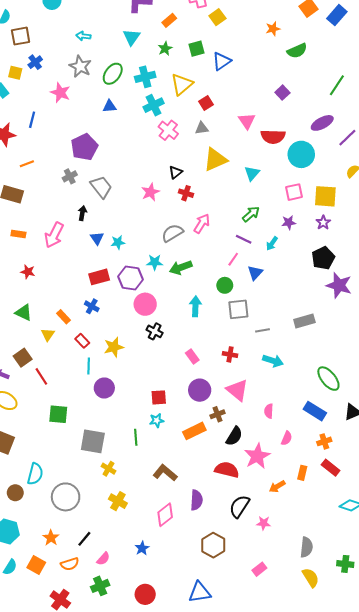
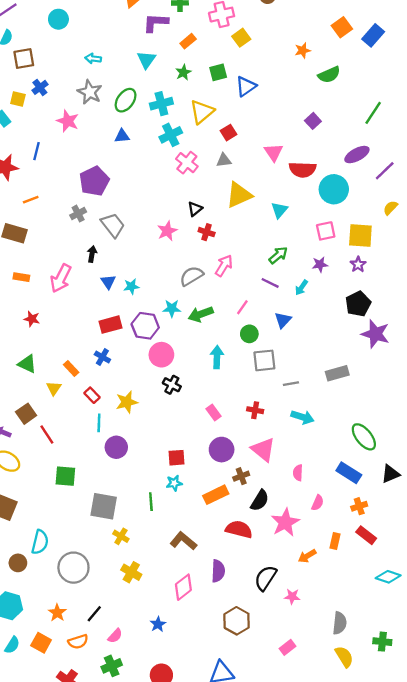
pink line: (233, 259) -> (242, 307), moved
red semicircle: (227, 470) -> (239, 529), moved

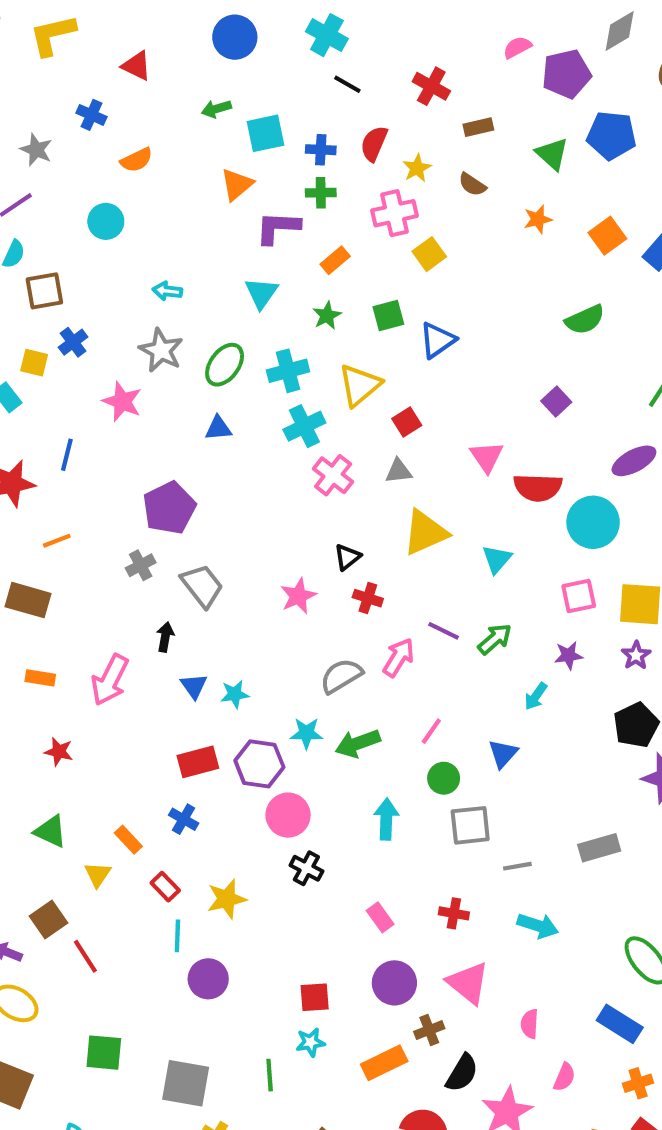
orange star: (303, 50) -> (538, 219), moved
purple line: (270, 283) -> (444, 631), moved
green square: (65, 476) -> (104, 1053), moved

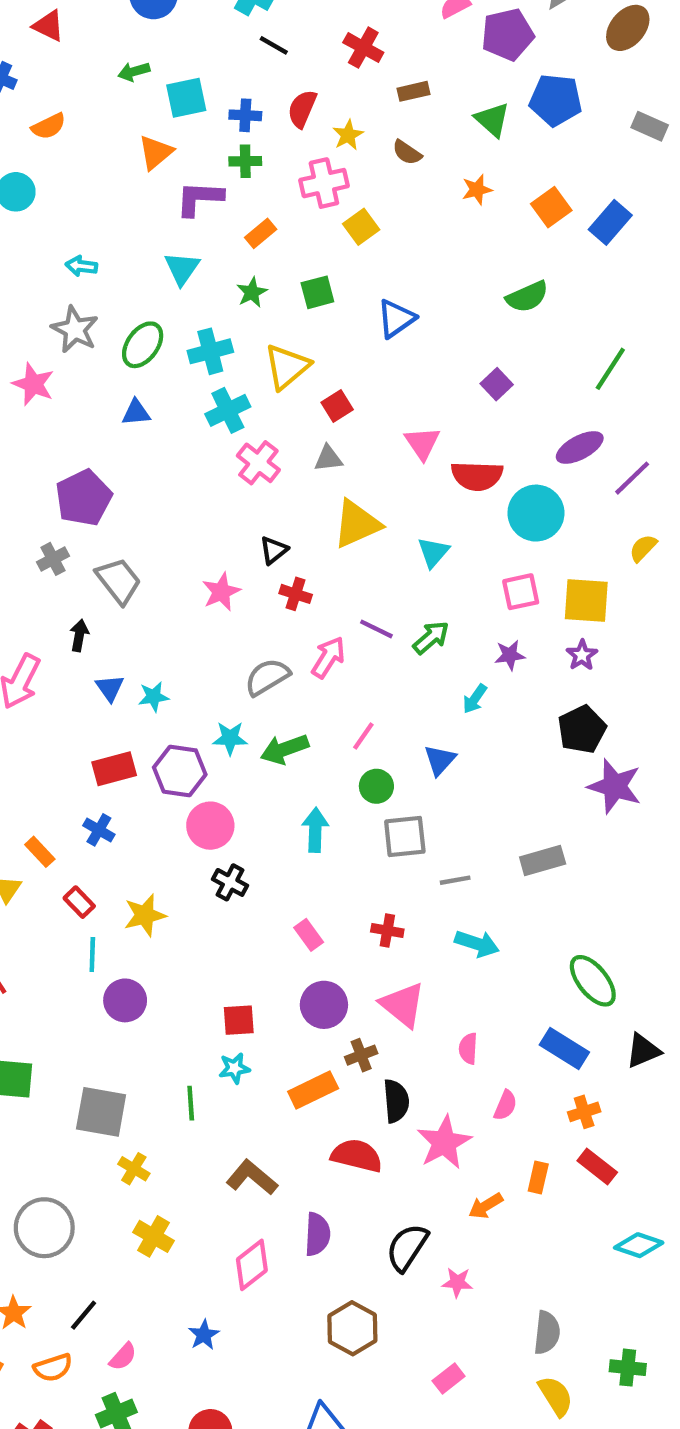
blue triangle: (437, 340) -> (396, 319), moved
black semicircle: (462, 1073) -> (396, 1101), turned -36

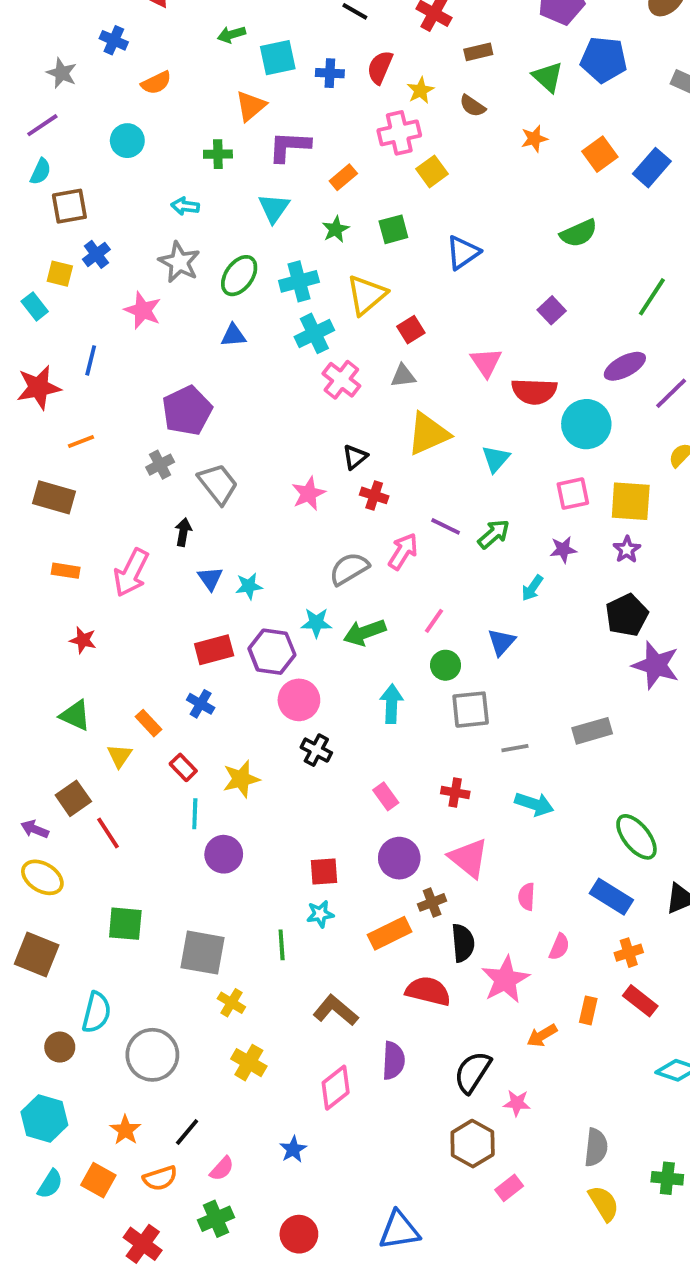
green cross: (245, 161) -> (218, 154), moved
brown hexagon: (352, 1328) -> (473, 1144), moved

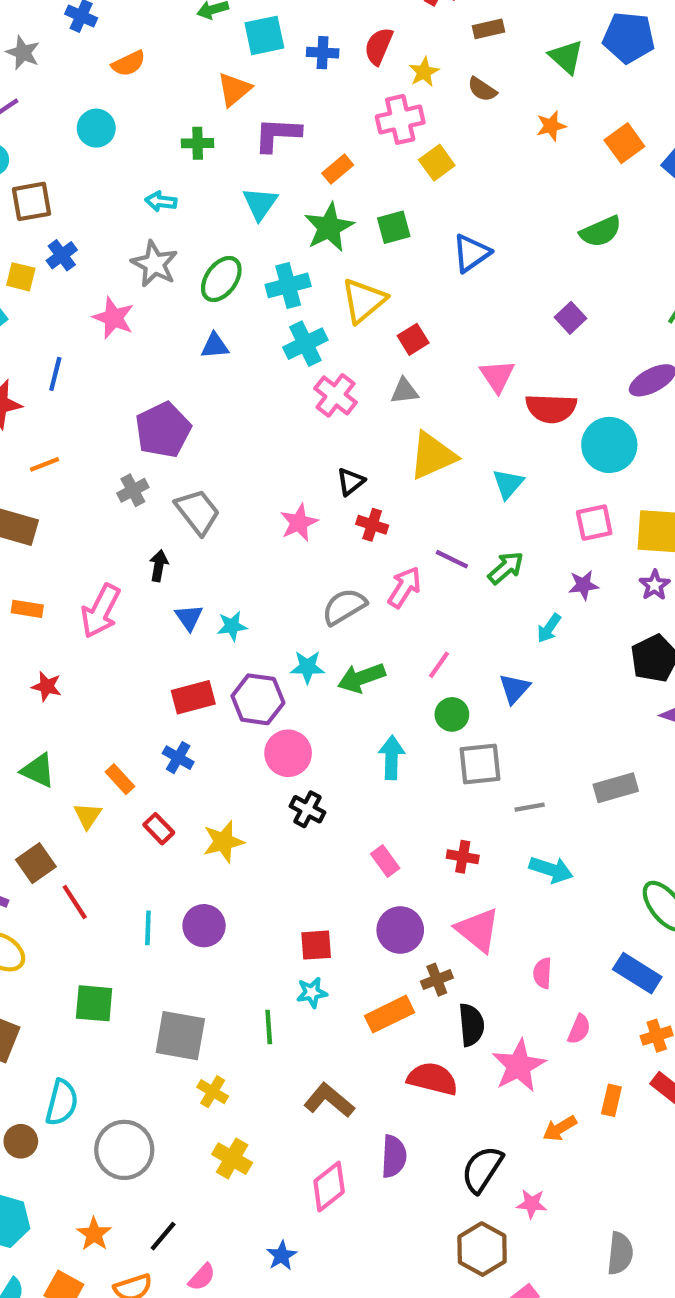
green star: (336, 229) -> (329, 227), size x1.6
cyan line: (195, 814) -> (148, 928), moved

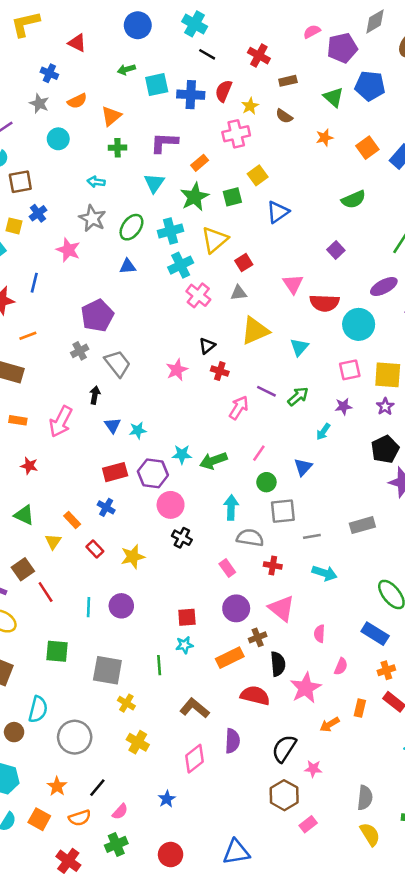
gray star: (23, 53) -> (39, 104), moved
blue cross: (323, 53) -> (191, 95), size x1.5
orange triangle: (234, 89) -> (111, 116), moved
yellow square: (437, 163) -> (258, 175), moved
gray semicircle: (344, 607) -> (250, 538), moved, turned 40

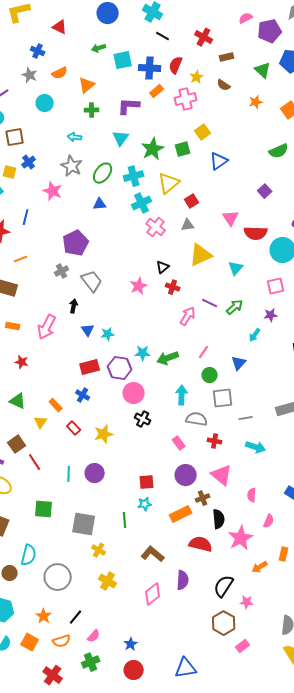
orange rectangle: (200, 163) -> (157, 91), moved
blue star: (167, 799) -> (131, 644), moved

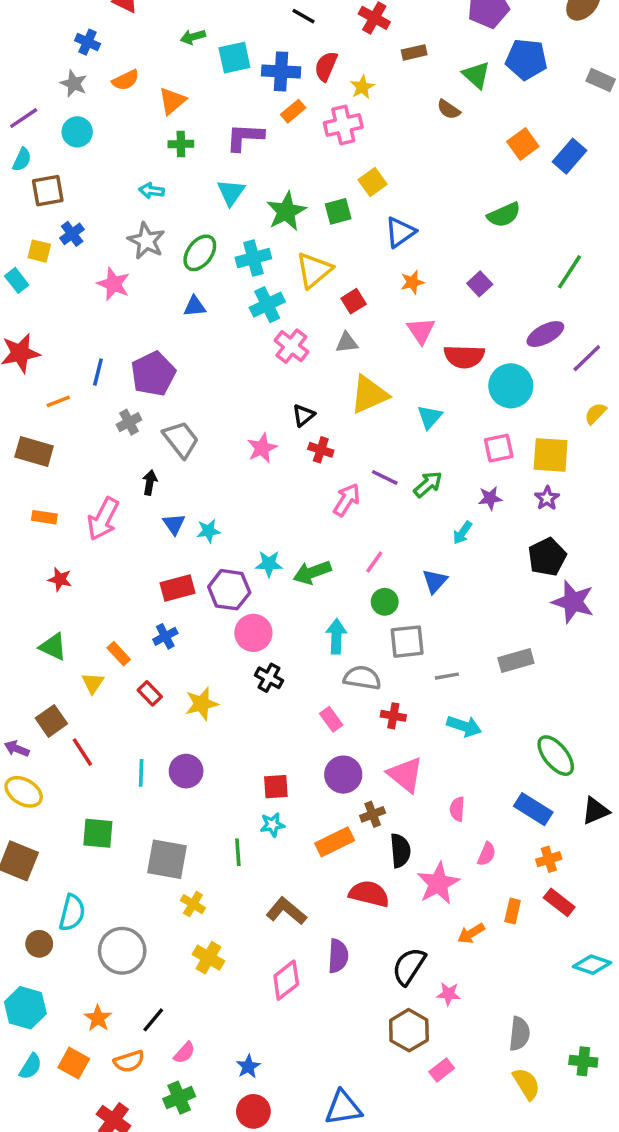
brown semicircle: (224, 85) -> (449, 109), moved
orange star: (256, 102) -> (412, 282), moved
cyan circle: (45, 103) -> (77, 132), moved
blue line: (26, 217) -> (98, 372), moved
blue cross: (83, 395) -> (165, 636), turned 32

